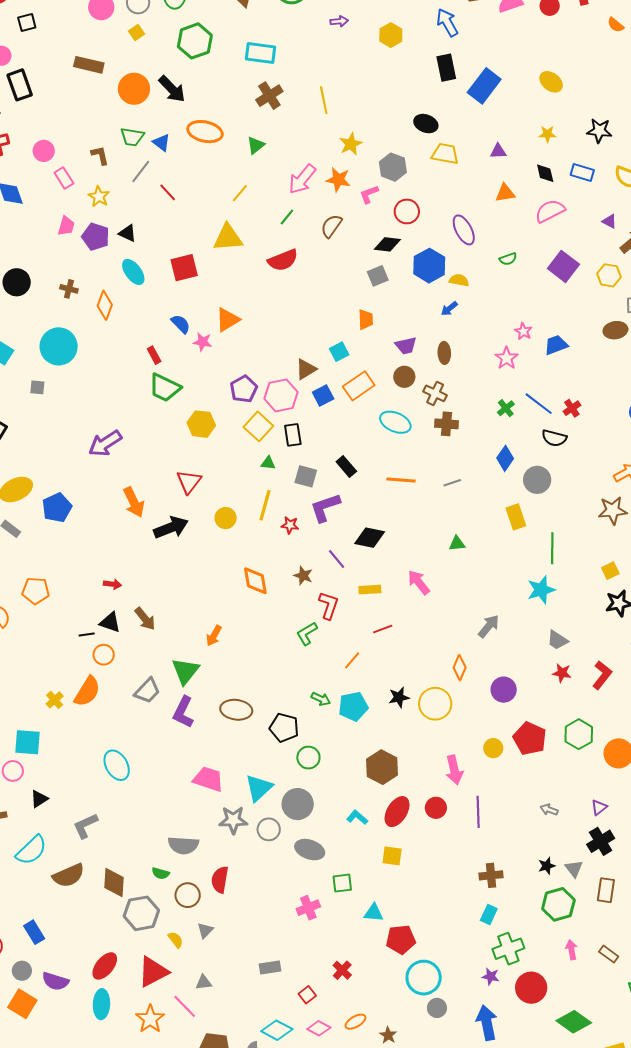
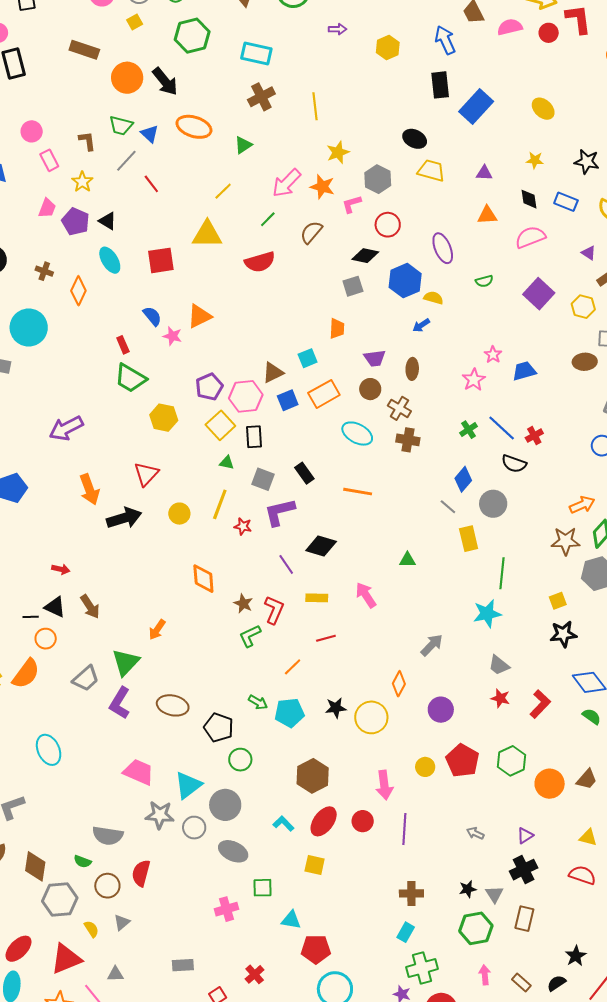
gray line: (452, 483) -> (448, 507), moved, turned 54
brown star: (303, 576) -> (243, 604), moved

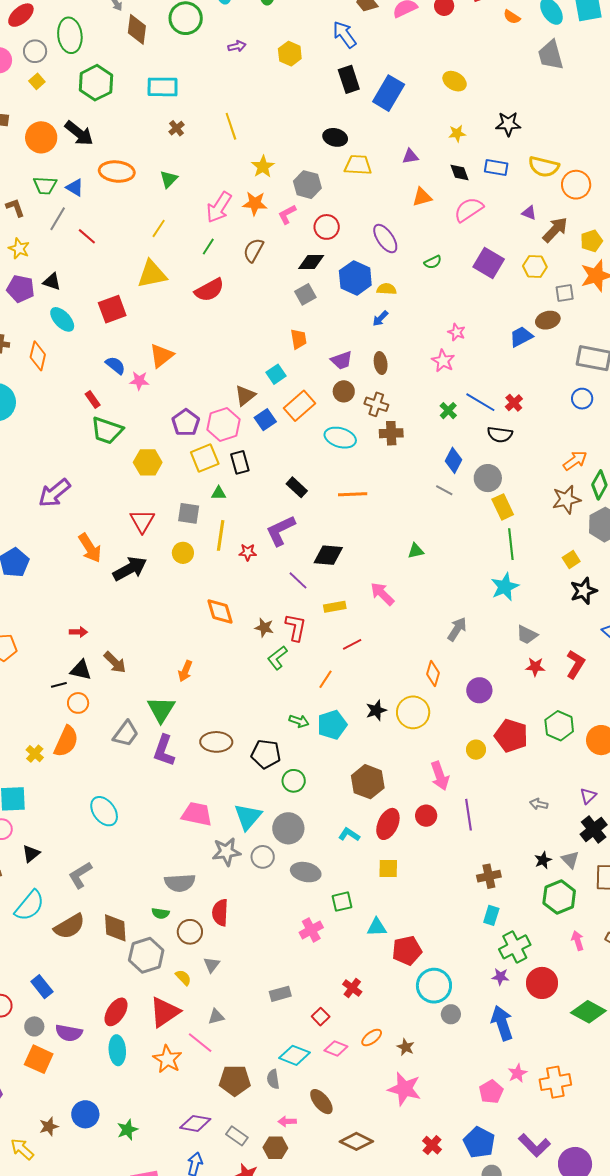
brown cross: (261, 97) -> (176, 128), size x0.6
blue trapezoid: (524, 371) -> (521, 337), moved
yellow square: (220, 425) -> (205, 458), turned 32
gray square: (263, 479) -> (189, 513), moved
yellow rectangle: (469, 539) -> (503, 507), moved

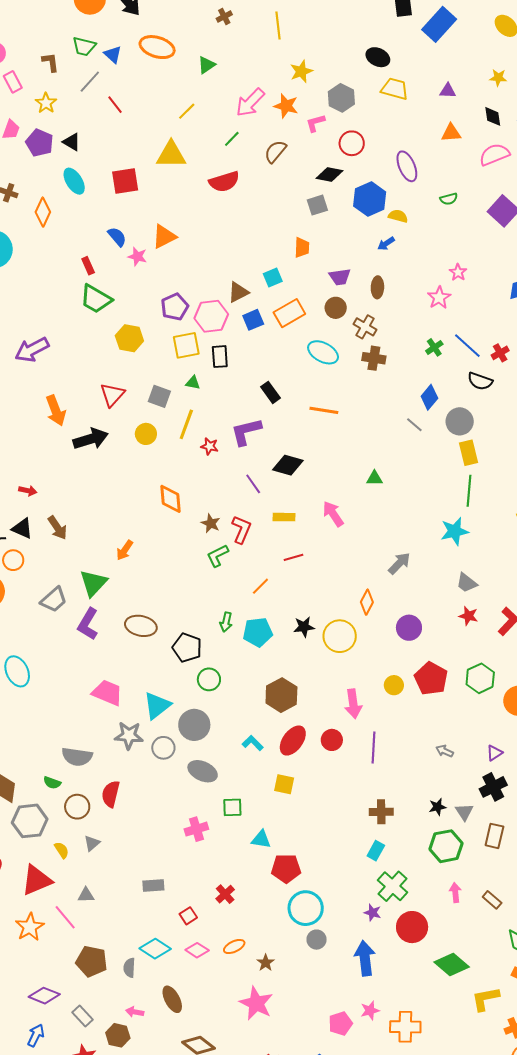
green arrow: (299, 721) -> (226, 622), turned 72
green cross: (515, 947) -> (393, 886), turned -32

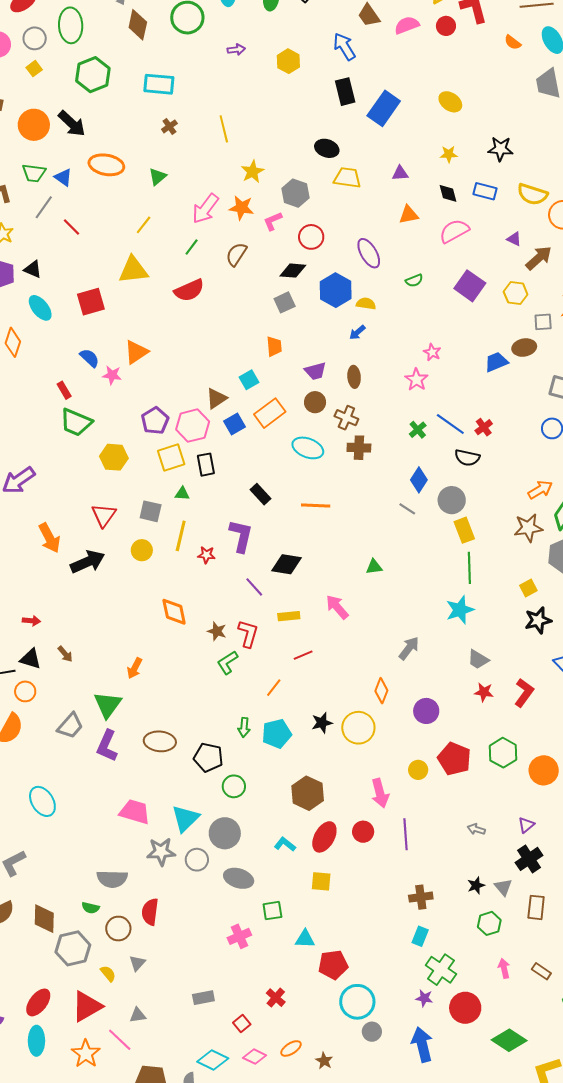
purple L-shape: (246, 432) -> (241, 536), turned 124
brown arrow: (57, 528) -> (65, 654), size x0.7
green hexagon: (446, 846) -> (489, 923), size x0.7

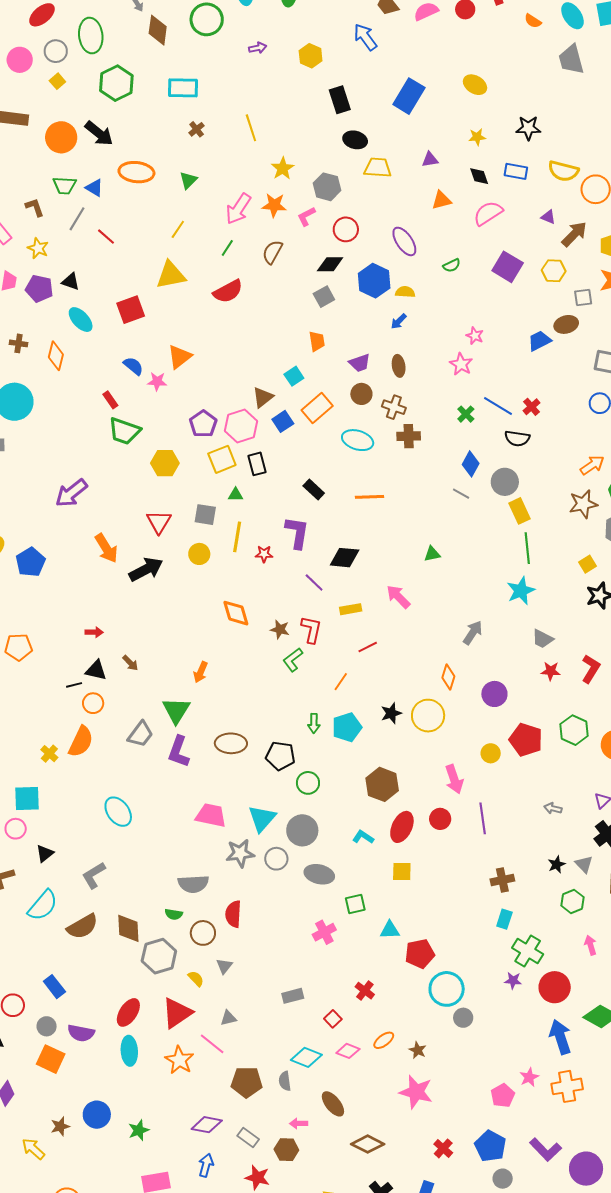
black rectangle: (345, 92) -> (340, 100), moved
blue arrow: (422, 1044) -> (560, 1037), moved

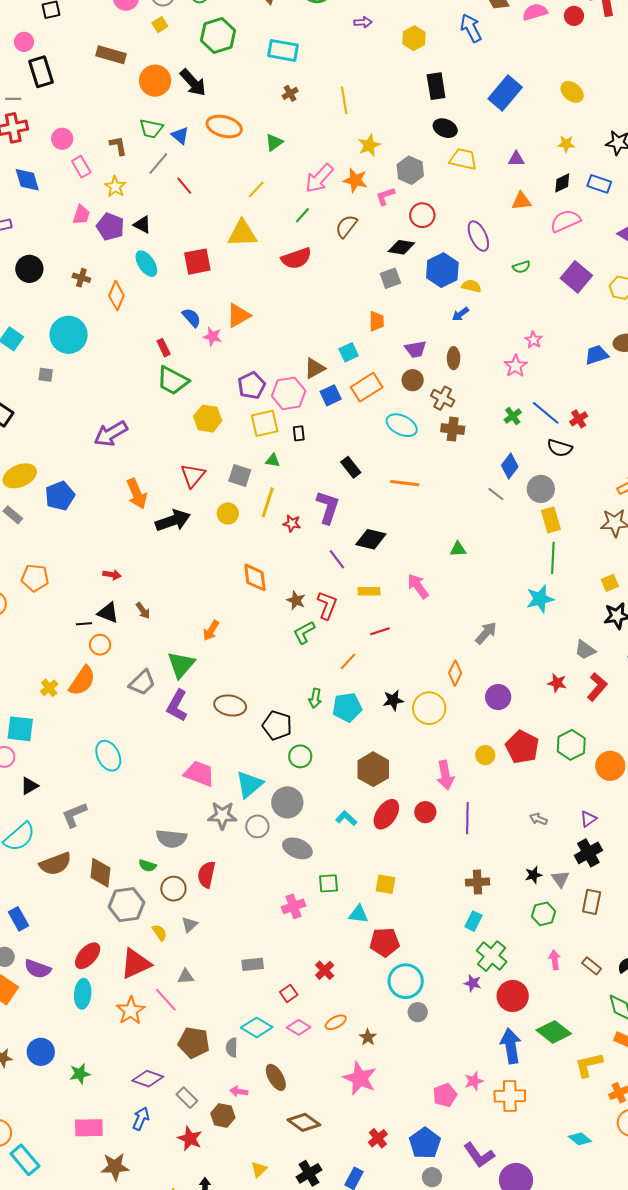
black diamond: (479, 176) -> (562, 183), turned 75
black rectangle: (257, 464) -> (299, 433), size x0.7
gray trapezoid: (543, 639) -> (585, 650), moved
yellow square: (402, 871) -> (385, 884), moved

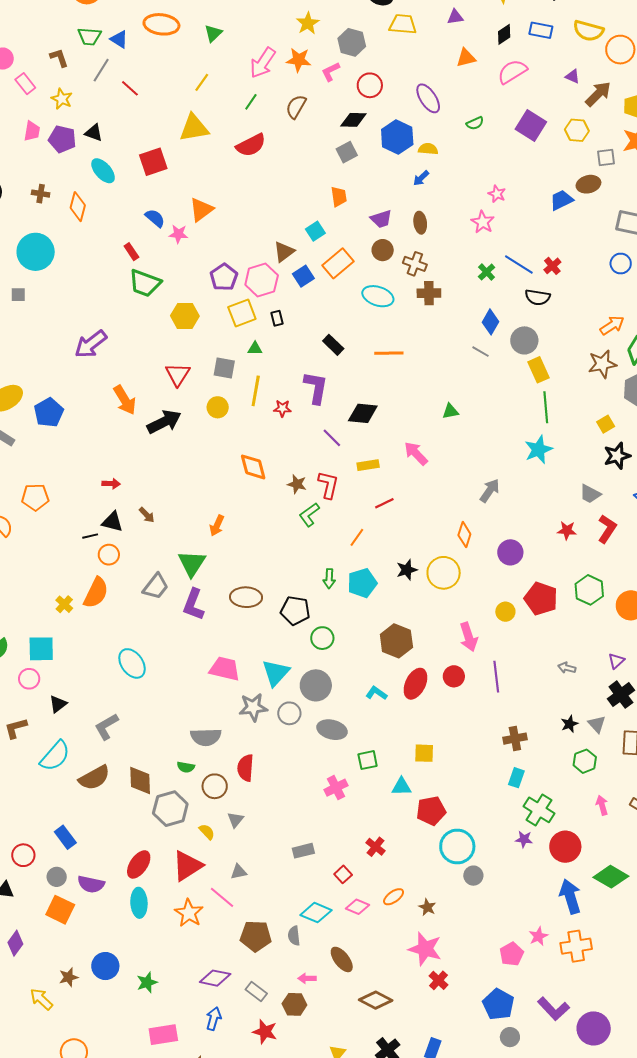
red cross: (378, 1138) -> (438, 980), moved

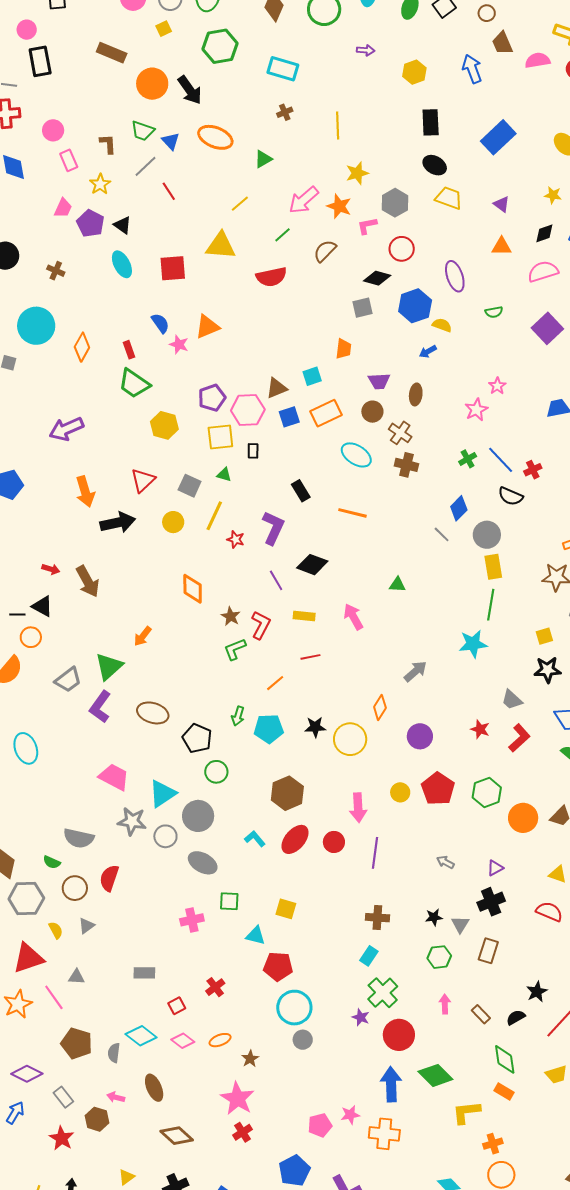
purple triangle: (455, 17) -> (502, 204), turned 30
orange diamond: (78, 207) -> (82, 347), moved
brown arrow: (147, 515) -> (88, 581), moved, size x1.8

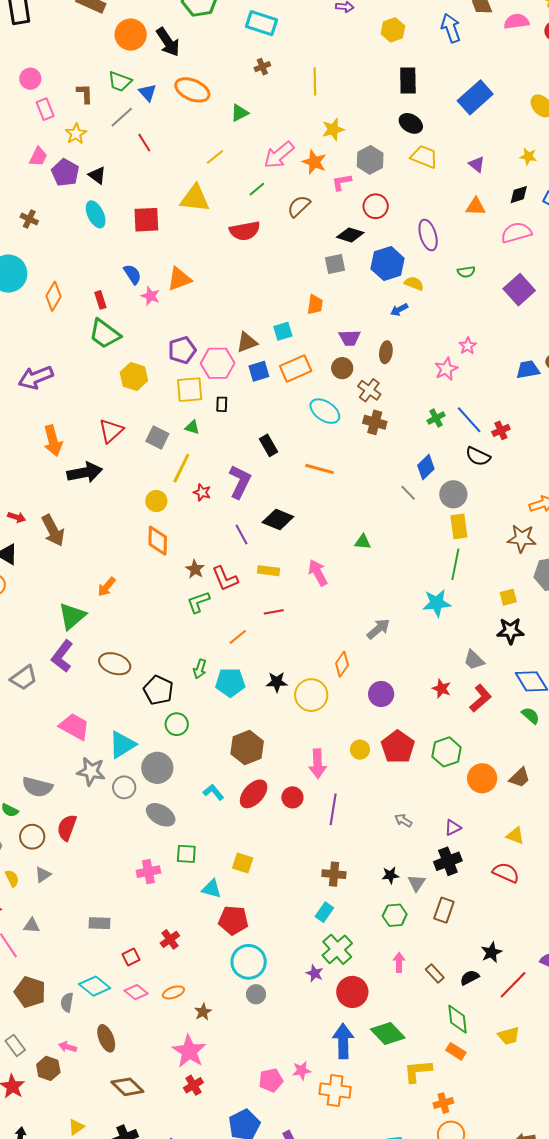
yellow circle: (173, 522) -> (156, 501), moved
red L-shape: (261, 625) -> (225, 579), turned 128
gray trapezoid: (68, 680) -> (24, 678), moved

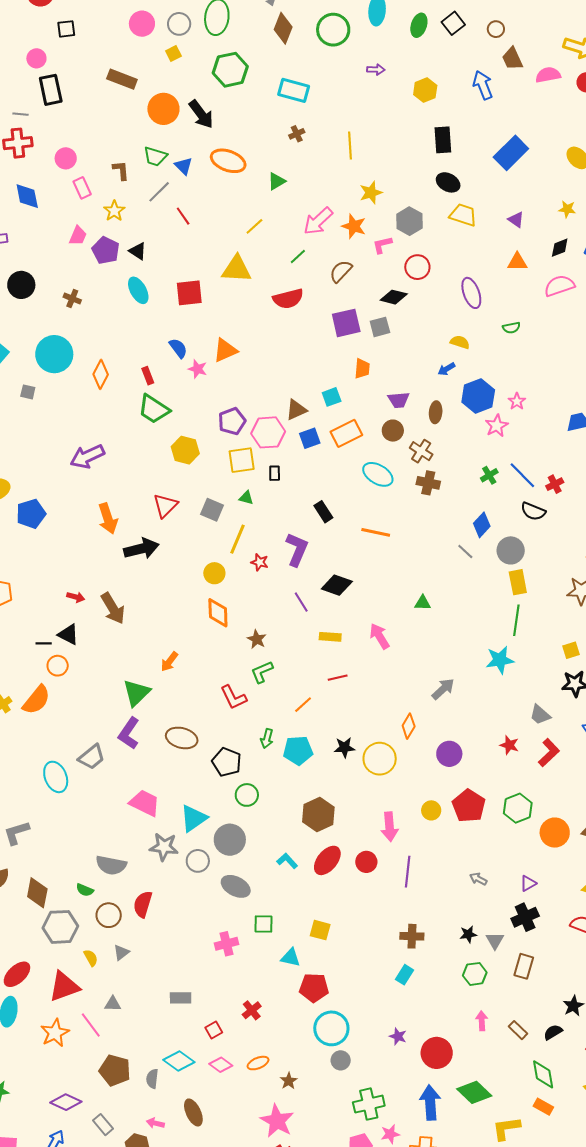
blue hexagon: (388, 264) -> (478, 396), moved
purple square: (519, 290) -> (346, 323), moved, turned 32
red L-shape: (225, 579) -> (233, 697), moved
green cross: (337, 949) -> (369, 1104), moved, turned 32

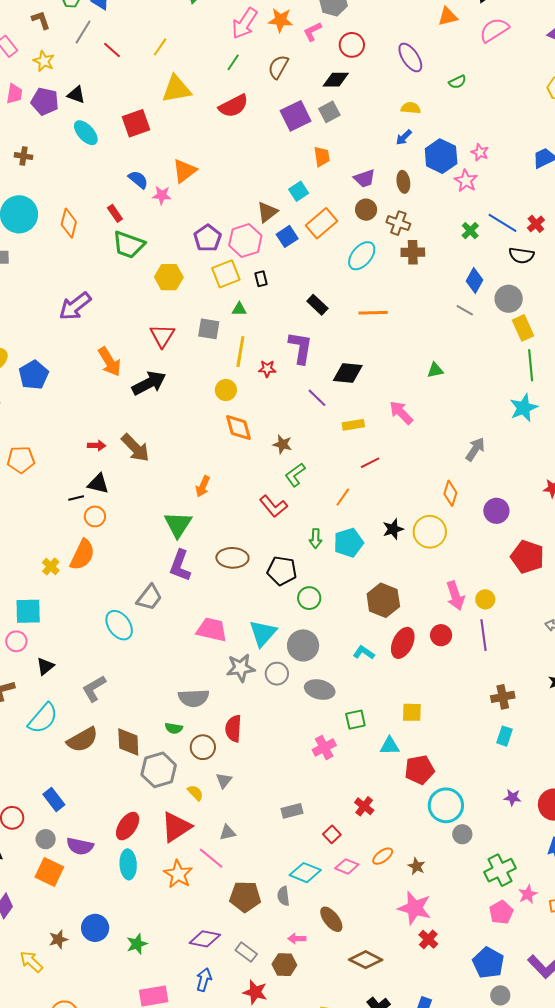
yellow line: (254, 226) -> (160, 47), moved
cyan ellipse: (378, 474) -> (362, 256), turned -68
yellow circle: (431, 810) -> (485, 599), moved

